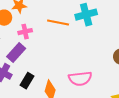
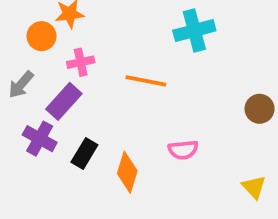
orange line: (58, 23) -> (146, 81), moved
pink semicircle: (80, 79) -> (183, 150), size x0.7

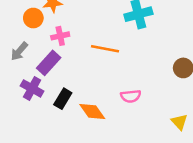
orange diamond: (127, 172) -> (92, 112), turned -52

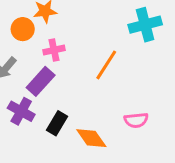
orange line: (105, 49) -> (106, 65), turned -68

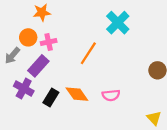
cyan cross: (145, 25) -> (118, 23), turned -30
orange circle: (23, 29) -> (28, 37), moved
orange diamond: (91, 138) -> (77, 94), moved

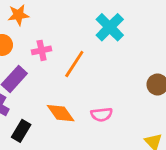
pink cross: (49, 42) -> (42, 50), moved
black rectangle: (51, 98) -> (21, 131), moved

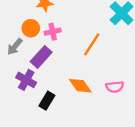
pink cross: (42, 50) -> (53, 32), moved

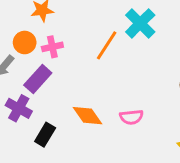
orange line: (92, 44) -> (107, 45), moved

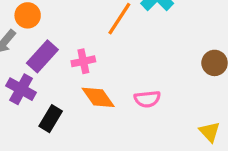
pink cross: (52, 47) -> (83, 61), moved

